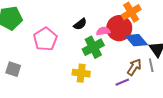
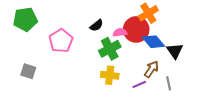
gray line: (151, 65) -> (169, 83), moved
yellow cross: (81, 73) -> (110, 75), moved

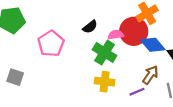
green cross: (110, 49) -> (105, 53), turned -30

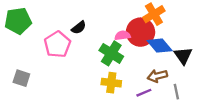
black semicircle: (90, 27) -> (79, 28), moved
brown arrow: (150, 75) -> (157, 76), turned -138

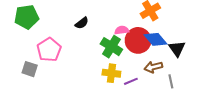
red circle: (140, 32) -> (138, 40), moved
pink pentagon: (57, 44) -> (49, 50), moved
purple line: (144, 93) -> (131, 81), moved

